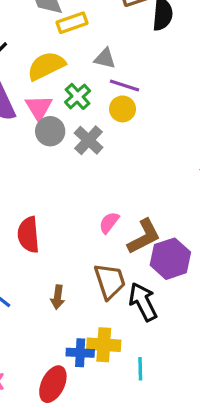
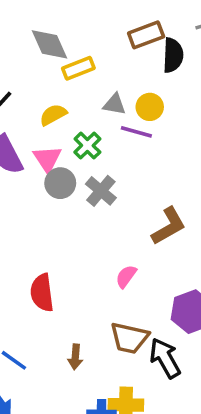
yellow semicircle: (46, 66) -> (53, 115), size x0.7
yellow circle: (123, 109) -> (150, 107), moved
brown L-shape: (144, 237) -> (169, 226), moved
brown trapezoid: (110, 281) -> (129, 338), turned 123

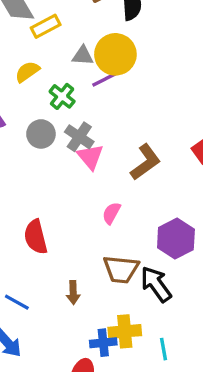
yellow circle: (150, 107) -> (115, 54), size x1.6
purple line: (136, 132) -> (106, 79), turned -36
pink triangle: (47, 159) -> (90, 157), moved

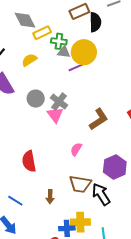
green cross: (62, 96) -> (59, 41), moved, turned -35
pink triangle: (90, 157) -> (55, 115), moved

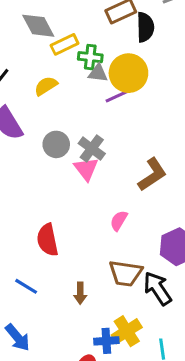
blue line: (15, 201) -> (26, 286), moved
yellow cross: (80, 222) -> (127, 331), turned -30

